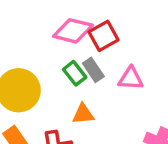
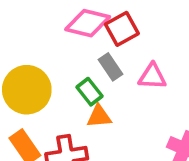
green rectangle: (75, 73) -> (90, 92), moved

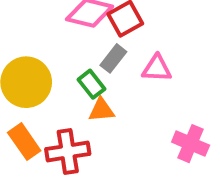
gray rectangle: (110, 67) -> (113, 58), turned 72

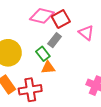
pink triangle: (157, 68) -> (86, 33), moved, turned 35

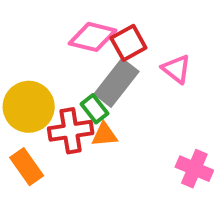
gray rectangle: (55, 40) -> (116, 83), size x1.6
red cross: (30, 90) -> (71, 131), moved

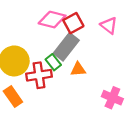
pink triangle: (176, 69) -> (109, 25), moved
orange triangle: (105, 135) -> (78, 69), moved

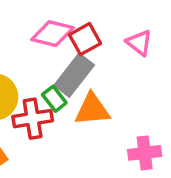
orange triangle: (78, 69) -> (92, 110), size x1.5
pink cross: (112, 98) -> (145, 153), turned -30

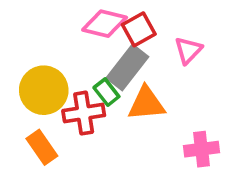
pink triangle: (139, 43) -> (188, 50), moved, turned 36

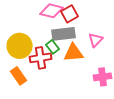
pink triangle: (188, 50) -> (96, 40), moved
gray rectangle: (127, 67) -> (64, 34), turned 45

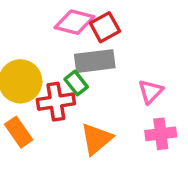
pink triangle: (96, 40) -> (151, 91), moved
orange triangle: (74, 53) -> (96, 139), moved, turned -35

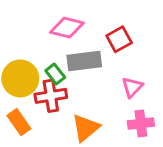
red square: (105, 27) -> (119, 39), moved
green rectangle: (76, 83) -> (55, 74), moved

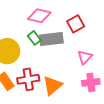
green rectangle: (55, 74) -> (34, 38), moved
red cross: (51, 96) -> (28, 79), moved

